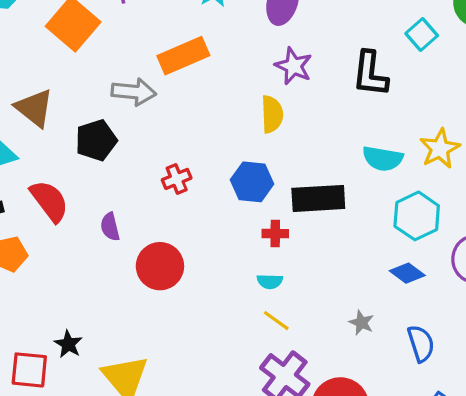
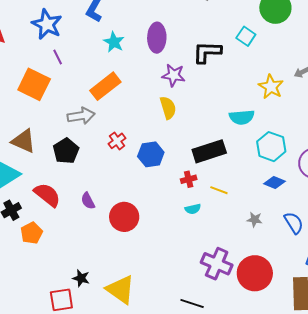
black L-shape: (370, 74) -> (207, 52), moved, turned 100
yellow star: (440, 149) -> (271, 87), moved
red cross: (177, 179) -> (117, 141), moved
blue hexagon: (252, 182) -> (151, 154), moved
yellow line: (276, 321) -> (219, 190), moved

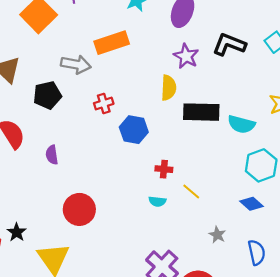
black rectangle: (209, 151) -> (201, 112), moved
red circle: (124, 217) -> (79, 209), moved

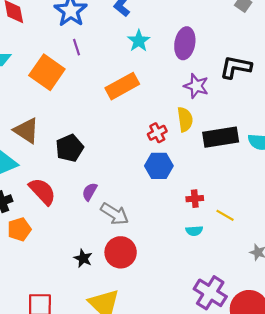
gray arrow: (76, 64) -> (115, 214), moved, turned 32
red cross: (104, 104) -> (157, 133), moved
purple semicircle: (52, 155) -> (90, 192), moved, turned 48
black star: (17, 232) -> (83, 258), moved

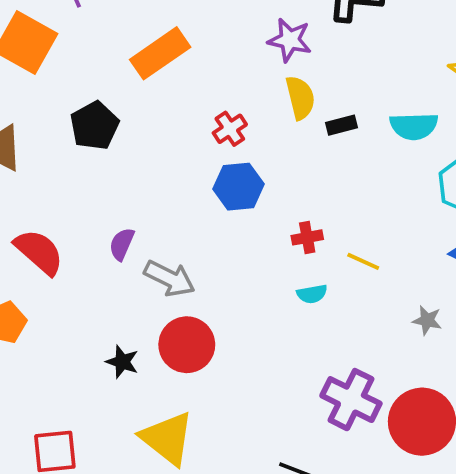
yellow semicircle: (185, 119) -> (300, 98), moved
black rectangle: (221, 137) -> (342, 125), size x0.5
black pentagon: (70, 148) -> (95, 126), moved

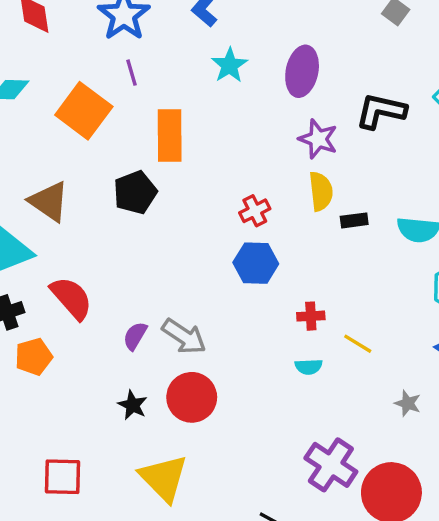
orange rectangle: (160, 53) -> (170, 135), moved, turned -63
purple semicircle: (122, 244) -> (135, 336), moved

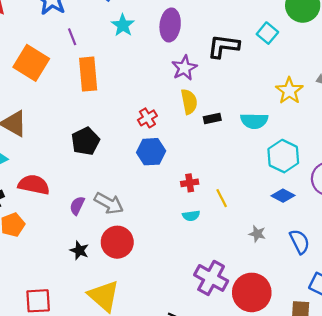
purple line: (132, 73) -> (72, 37), moved
purple star: (318, 139) -> (184, 68), turned 30
black pentagon: (135, 192) -> (85, 141), moved
red semicircle: (71, 298) -> (34, 185), turned -32
yellow line: (358, 344) -> (222, 198), turned 36

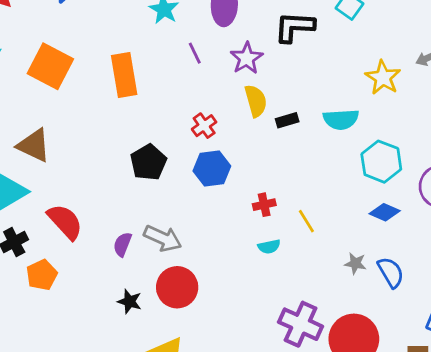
purple line: (72, 37) -> (195, 53), moved
black pentagon: (85, 141) -> (149, 162), moved
red semicircle: (34, 185) -> (65, 222), turned 40
blue semicircle: (300, 242) -> (391, 272), moved

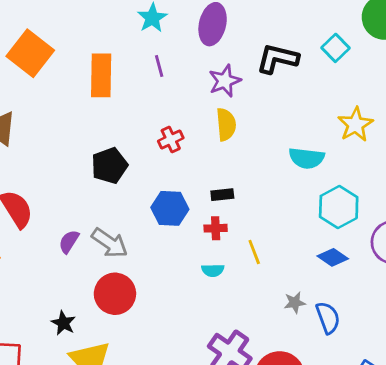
purple line: (195, 53) -> (159, 66), moved
black rectangle: (287, 120) -> (222, 195), moved
blue hexagon: (212, 168) -> (170, 208), moved
gray star: (355, 263) -> (295, 303), turned -30
black star: (130, 301) -> (63, 323), moved

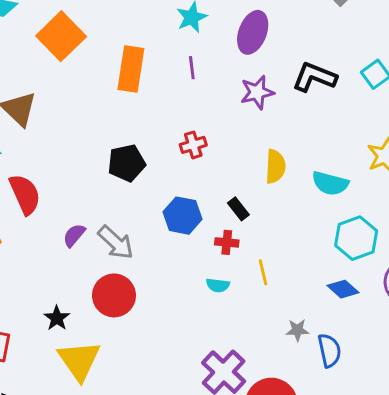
yellow semicircle: (226, 124) -> (275, 166), moved
black rectangle: (222, 195) -> (238, 209), turned 50

